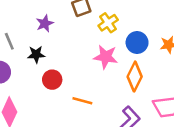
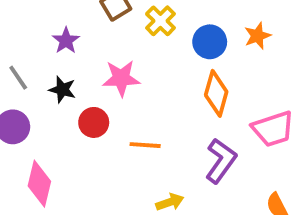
black star: (36, 54) -> (62, 90), turned 30
pink star: (106, 57) -> (121, 78), moved

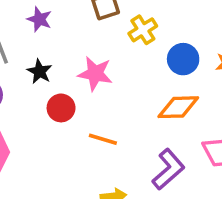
purple star: (66, 41) -> (39, 19), moved, turned -30
orange diamond: (216, 93) -> (178, 107), turned 60

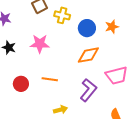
yellow cross: (143, 30) -> (62, 15), turned -35
red circle: (61, 108) -> (21, 84), moved

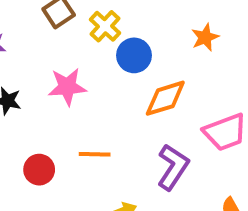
yellow cross: (62, 15) -> (105, 26), turned 35
blue circle: (87, 28) -> (134, 55), moved

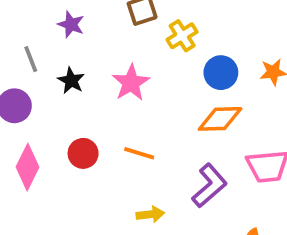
blue circle: (134, 55) -> (221, 73), moved
pink star: (67, 87) -> (131, 83), turned 30

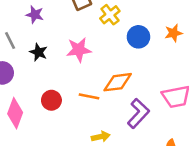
pink star: (131, 83) -> (79, 50), turned 30
orange diamond: (220, 119) -> (118, 82), moved

